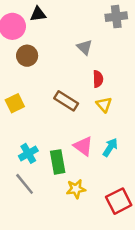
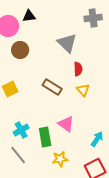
gray triangle: (84, 47) -> (67, 43), size x1.5
cyan arrow: (110, 147) -> (97, 139), moved

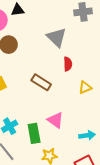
yellow triangle: (83, 90) -> (85, 87), moved, turned 48
cyan arrow: (97, 139) -> (87, 135), turned 49

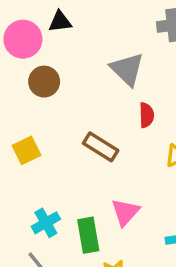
pink triangle: (55, 120) -> (125, 212), turned 36

